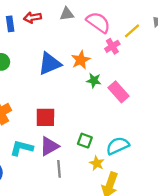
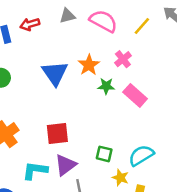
pink cross: (112, 46) -> (123, 59), moved
blue triangle: (50, 64) -> (55, 73), turned -35

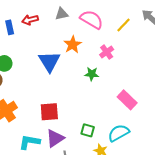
orange star: (89, 65) -> (73, 45), moved
pink rectangle: (135, 95) -> (127, 100), moved

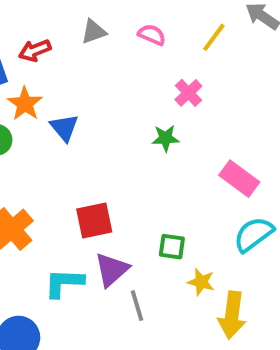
pink semicircle: (92, 19) -> (152, 35), size x0.6
orange star: (73, 45) -> (25, 104), moved
blue triangle: (49, 61) -> (64, 128), moved, size x0.7
cyan semicircle: (119, 133) -> (254, 234), moved

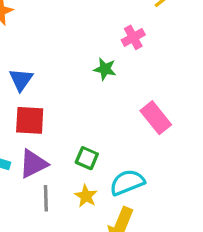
blue triangle: (64, 128) -> (21, 80), moved
cyan semicircle: (254, 234) -> (127, 182), moved
yellow star: (201, 282) -> (86, 196), moved

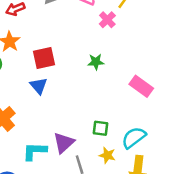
pink cross: (133, 37) -> (107, 20), moved
red square: (30, 120) -> (44, 58), moved

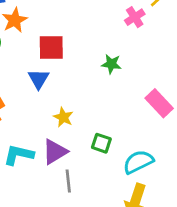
yellow star: (107, 155) -> (63, 117), moved

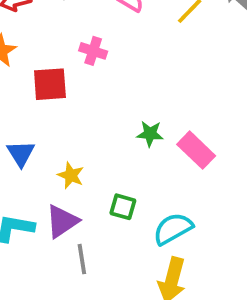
pink cross: (135, 17) -> (93, 51), moved, turned -36
green star: (111, 64) -> (150, 134), moved
blue triangle: (39, 79) -> (21, 153), moved

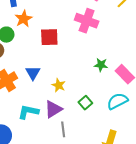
pink cross: (93, 51) -> (87, 21), moved, size x1.6
green square: (123, 207) -> (85, 103), turned 32
cyan semicircle: (173, 229) -> (117, 101), moved

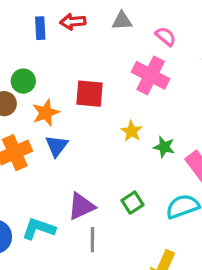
orange star: (24, 19) -> (46, 113), moved
yellow star: (59, 85) -> (132, 131), moved
cyan L-shape: (28, 112) -> (39, 229), moved

